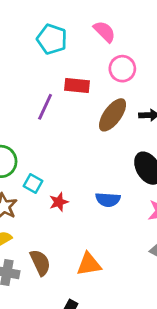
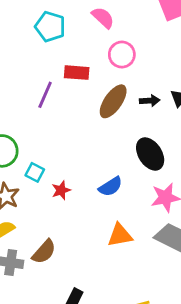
blue semicircle: (108, 200) -> (111, 187), turned -35
brown semicircle: (40, 263) -> (44, 252), turned 68
orange triangle: (89, 264) -> (120, 235), moved

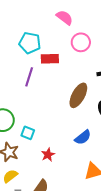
cyan pentagon: (50, 27) -> (30, 43), moved
brown ellipse: (113, 101) -> (78, 95), moved
red star: (61, 190) -> (48, 155), moved

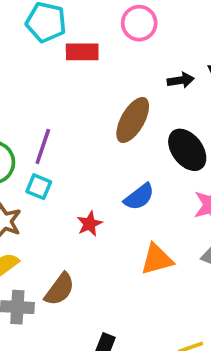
purple line: (29, 77) -> (43, 146), moved
red star: (48, 155) -> (90, 224), moved

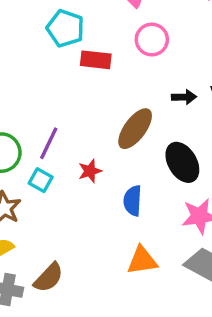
blue semicircle: (139, 197) -> (133, 201), turned 124
red star: (90, 224) -> (90, 171), moved

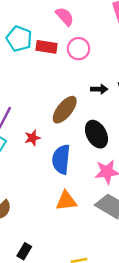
red rectangle: (96, 60) -> (47, 47), moved
blue semicircle: (133, 201) -> (61, 159), size x1.4

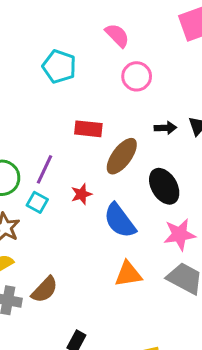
red rectangle: (47, 47) -> (88, 129), moved
blue semicircle: (61, 159) -> (120, 221), turned -40

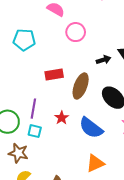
orange triangle: (128, 274) -> (95, 163), moved

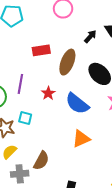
black arrow: (104, 60) -> (90, 36), turned -32
cyan square: (35, 131) -> (25, 118), moved

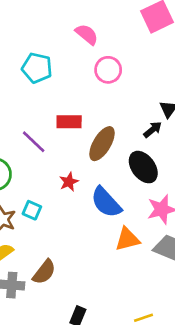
black arrow: (90, 36) -> (153, 130), moved
purple line: (20, 84) -> (34, 142), moved, turned -66
orange triangle: (81, 139) -> (127, 239), moved

